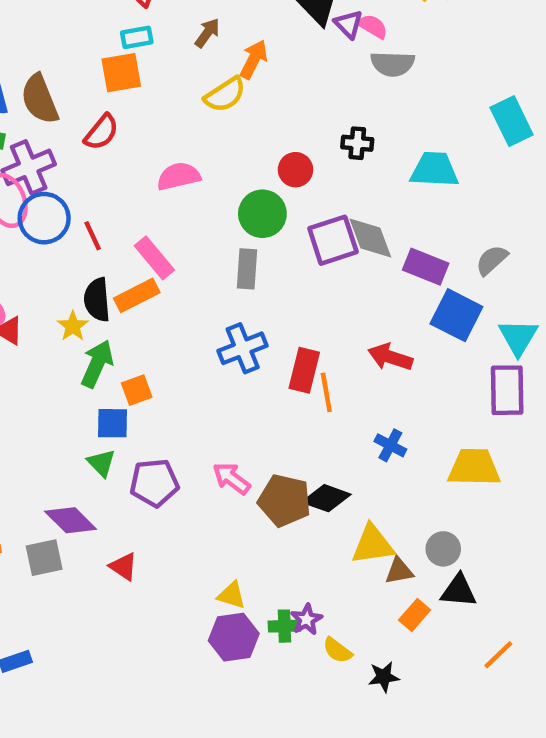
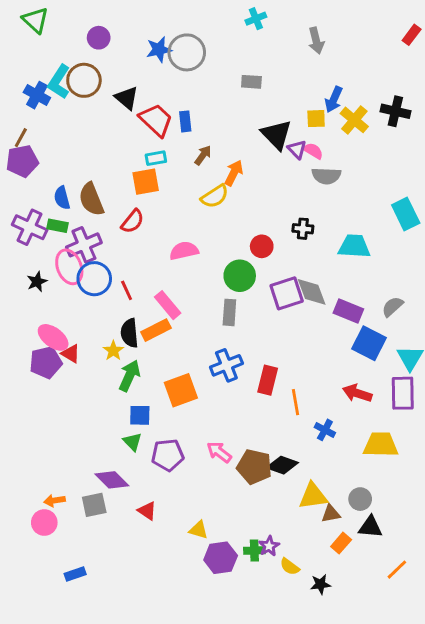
red arrow: (390, 357) -> (357, 393), moved
orange square: (137, 390) -> (181, 390), moved, size x1.6
orange line: (326, 392) -> (296, 402), moved
yellow triangle: (232, 595) -> (199, 530), moved

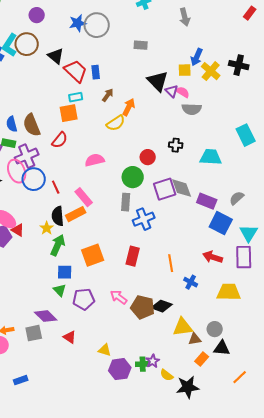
blue cross: (226, 365) -> (144, 219), moved
red rectangle: (268, 380) -> (133, 256), moved
black star: (320, 584) -> (188, 387), size x1.6

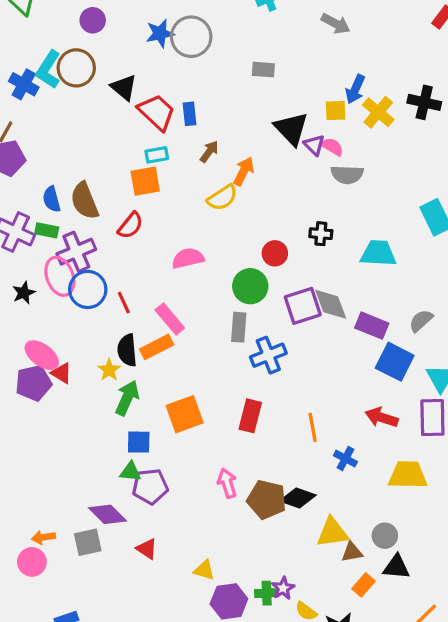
gray arrow: (185, 17) -> (336, 24), turned -48
green triangle: (60, 290) -> (130, 472), turned -40
pink arrow: (119, 297) -> (227, 483), turned 36
purple pentagon: (84, 299) -> (150, 486), moved

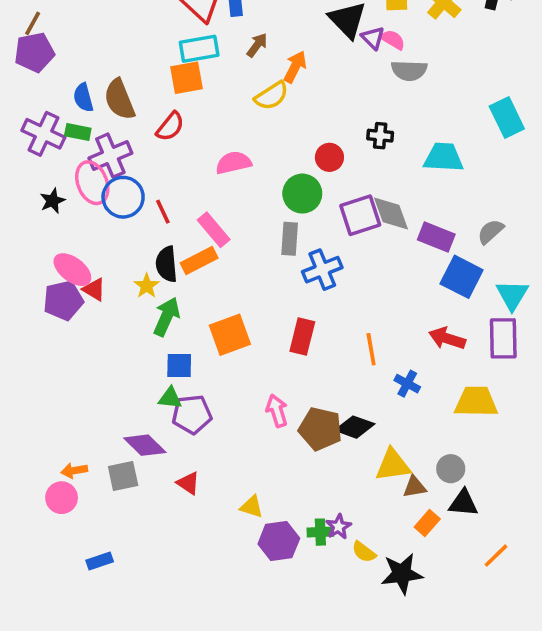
cyan rectangle: (157, 155) -> (199, 49), size x1.5

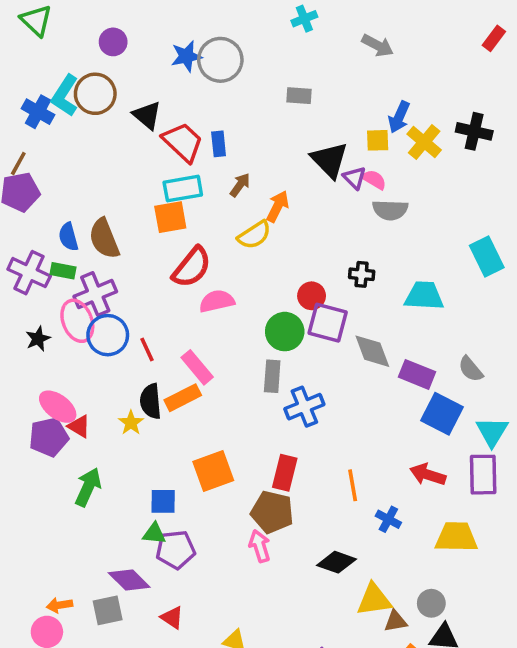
red semicircle: (170, 127) -> (192, 267), moved, size x1.4
purple square: (360, 215) -> (328, 323), moved, turned 33
gray semicircle: (491, 232) -> (471, 369), turned -88
green arrow: (167, 317) -> (88, 487), moved
brown pentagon: (320, 429) -> (272, 512), moved

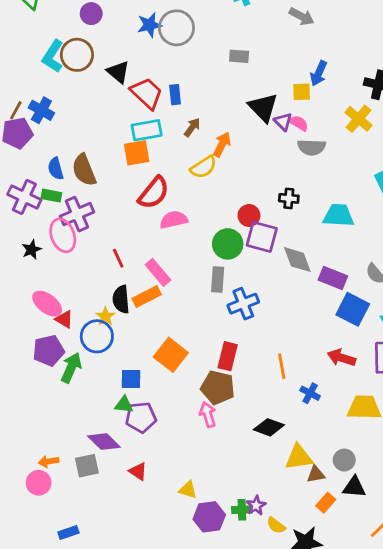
blue cross: (38, 112) -> (41, 110), moved
yellow cross: (424, 142) -> (358, 119), moved
blue circle: (108, 335) -> (97, 336), moved
purple pentagon: (49, 437) -> (49, 351), moved
orange square: (213, 471) -> (171, 355), turned -32

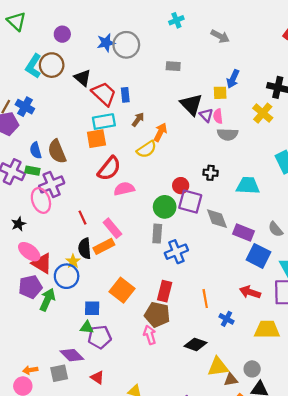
pink semicircle: (299, 123) -> (218, 116), turned -128
black star: (31, 250) -> (19, 224), moved
red triangle: (64, 319) -> (42, 263), size x1.5

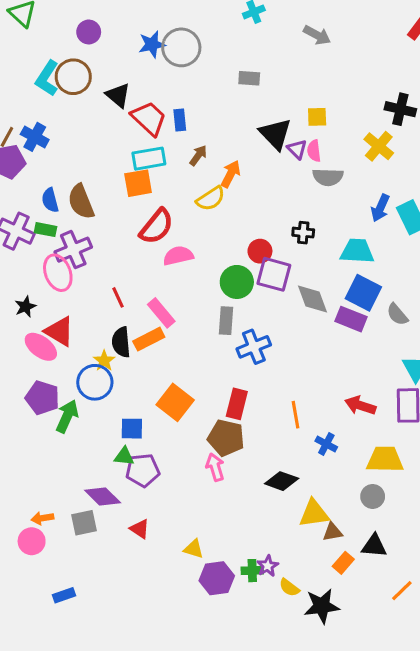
blue arrow: (233, 79) -> (380, 208), moved
blue square: (258, 256) -> (363, 293), moved
red triangle: (42, 263) -> (59, 331), moved
purple pentagon: (30, 287) -> (42, 398), turned 30
gray circle: (252, 369) -> (373, 496), moved

